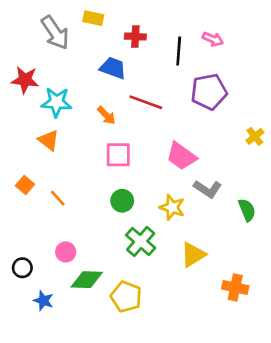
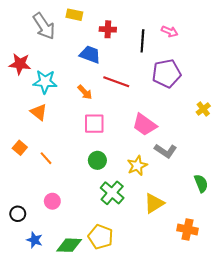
yellow star: (172, 207) -> (137, 166), turned 30
green semicircle: (247, 210) -> (201, 183), moved
green diamond: (87, 280) -> (69, 245), moved

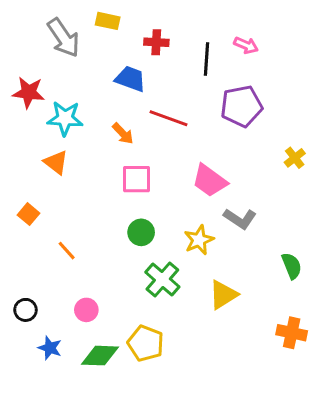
orange line: (46, 158) -> (67, 251), moved
pink circle: (52, 201) -> (86, 310), moved
orange cross: (188, 229) -> (292, 333), moved

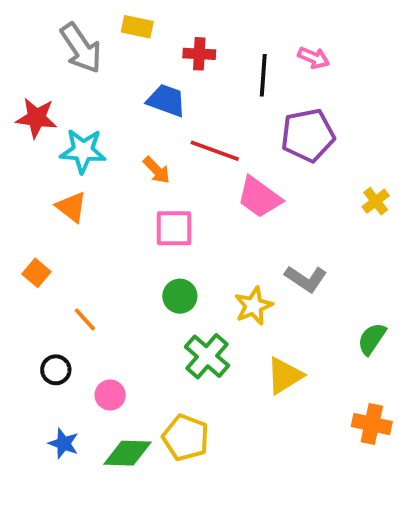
pink trapezoid: (210, 181) -> (259, 197), moved
green semicircle: (292, 266) -> (372, 339), turned -124
black circle: (26, 310) -> (56, 370), moved

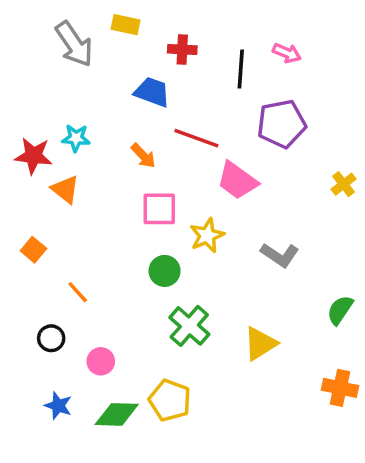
red star: (36, 118) -> (33, 156), moved
cyan star: (83, 151) -> (76, 138), size x0.7
yellow star: (254, 306) -> (207, 236), moved

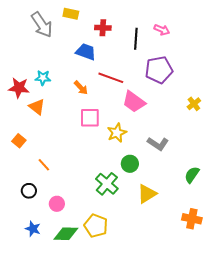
green circle: (165, 271) -> (130, 164), moved

